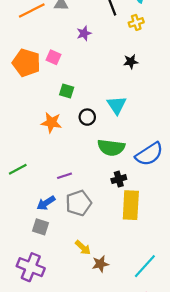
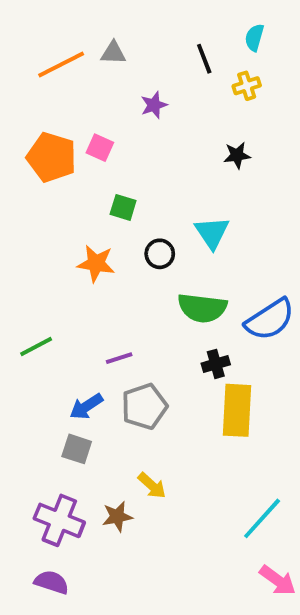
brown star: (100, 264) -> (117, 517), moved

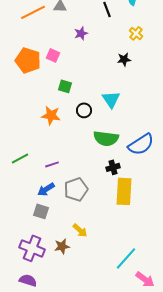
yellow cross: (247, 86) -> (136, 33), moved, turned -32
purple line: (119, 358) -> (52, 164), moved
cyan line: (262, 518) -> (126, 258), moved

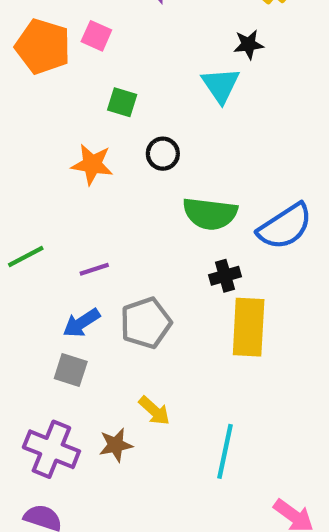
cyan triangle: (111, 99) -> (221, 85), moved
cyan line: (126, 258) -> (225, 451), moved, turned -30

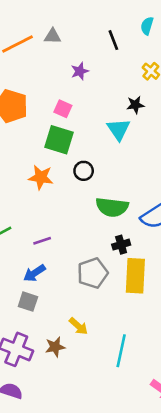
pink square: (96, 36) -> (63, 109), moved
green square: (122, 102) -> (59, 140), size x1.6
gray pentagon: (146, 323) -> (93, 273), moved

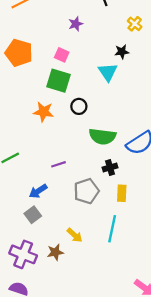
purple line: (42, 241) -> (58, 164), moved
yellow rectangle: (135, 276) -> (122, 193), size x0.6
gray square: (28, 302) -> (33, 215), turned 35
cyan line: (121, 351) -> (112, 229), moved

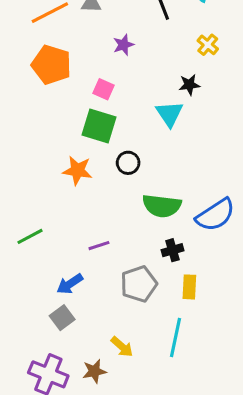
orange pentagon: (19, 53) -> (51, 65), moved

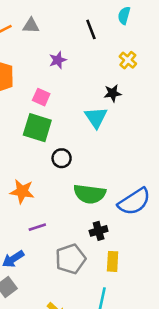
orange star: (77, 170) -> (22, 191), moved

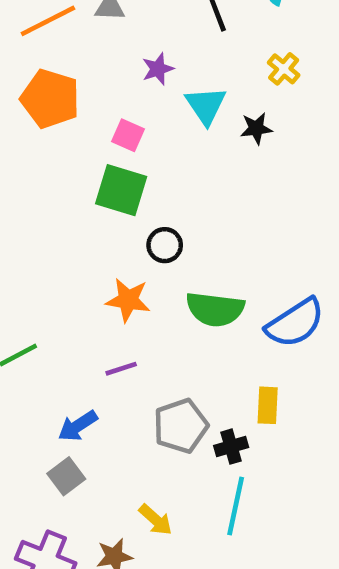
cyan triangle: (96, 117) -> (206, 106), moved
orange star: (22, 191) -> (128, 300), moved
black cross: (99, 231) -> (231, 447), moved
yellow rectangle: (113, 261) -> (268, 405), moved

